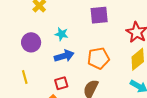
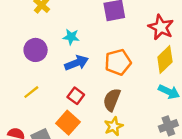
yellow line: (25, 77) -> (31, 92), turned 72
red square: (61, 83) -> (76, 96), turned -32

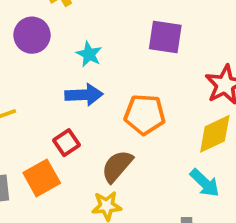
purple circle: (36, 50) -> (32, 35), moved

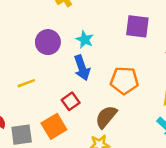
purple circle: (32, 35) -> (48, 42), moved
blue arrow: (84, 95) -> (82, 68), turned 75

